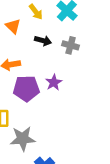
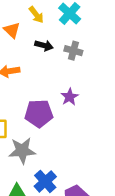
purple star: (54, 82) -> (70, 97), moved
purple pentagon: (26, 88) -> (39, 113), moved

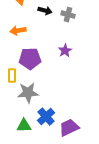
purple pentagon: (39, 113) -> (30, 59), moved

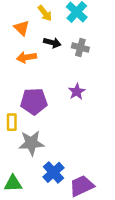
orange arrow: (18, 31) -> (27, 57), moved
green triangle: (24, 126) -> (13, 183), moved

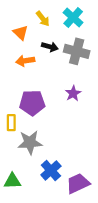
gray cross: (80, 47) -> (77, 51), size x1.5

